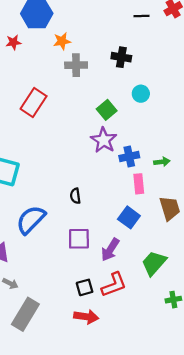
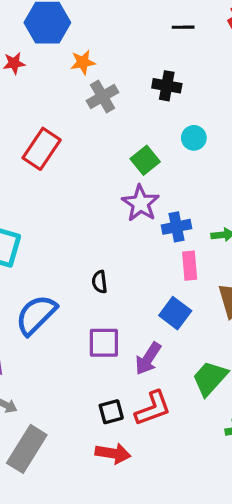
black line: (141, 16) -> (183, 27), moved
gray cross: (76, 65) -> (102, 96), turned -30

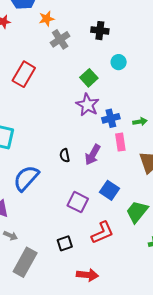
blue square: (175, 313) -> (109, 190), moved
purple square: (104, 343) -> (78, 202), moved, turned 30
purple arrow: (148, 359) -> (93, 155), moved
black square: (111, 412) -> (65, 243), moved
red arrow: (113, 453) -> (87, 275), moved

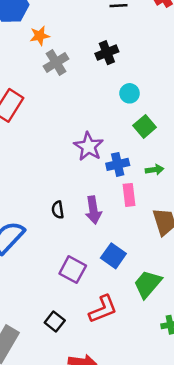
black cross: (100, 31) -> (107, 53), turned -30
green square: (89, 78) -> (145, 126), moved
purple arrow: (93, 155) -> (93, 210), turned -40
black square: (65, 243) -> (55, 322), turned -35

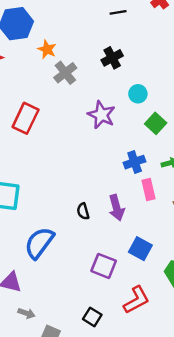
orange star: (40, 36) -> (47, 49), turned -30
purple star: (89, 146) -> (101, 115), moved

